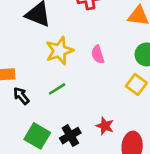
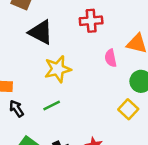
pink semicircle: (98, 54) -> (111, 58), moved

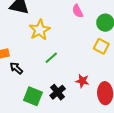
green line: (52, 106) -> (51, 58), moved

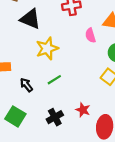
black arrow: (16, 68) -> (26, 85), moved
green square: (33, 96) -> (15, 116), moved

